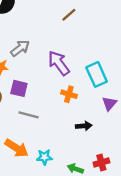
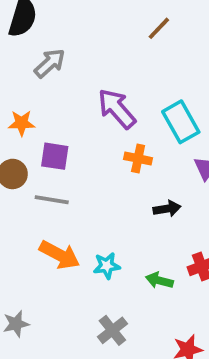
brown line: (69, 15) -> (159, 28), moved
gray arrow: (20, 48) -> (50, 63), moved
gray line: (29, 115) -> (52, 200), moved

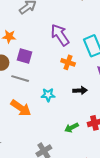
cyan star: (107, 266) -> (48, 95), moved
green arrow: (159, 280) -> (72, 128), turned -48

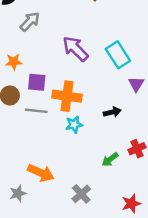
orange cross: (68, 62) -> (67, 96), moved, size x1.6
orange arrow: (21, 108) -> (41, 173), moved

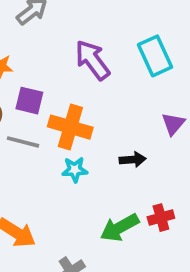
cyan rectangle: (118, 55) -> (155, 56), moved
green arrow: (110, 159) -> (120, 228), size x1.5

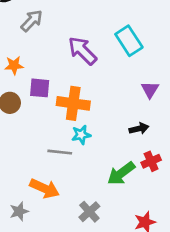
gray line: (23, 142) -> (60, 152), moved
black arrow: (133, 160) -> (139, 129), moved

